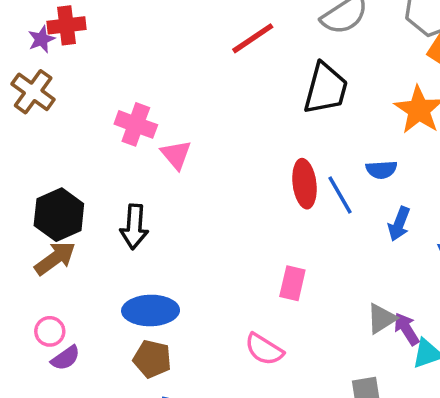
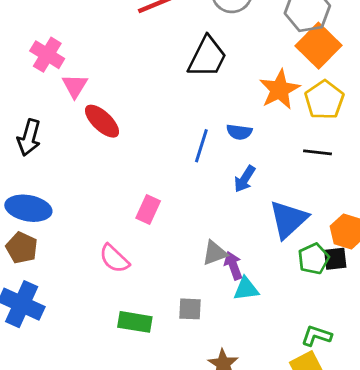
red ellipse: (305, 184) -> (102, 121), moved, turned -51
blue line: (340, 195) -> (201, 146), turned 36

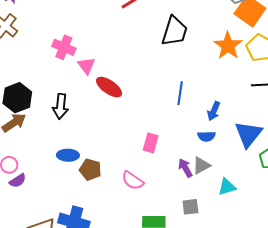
blue semicircle: (239, 132) -> (206, 136), moved
blue ellipse: (28, 208) -> (68, 155), size x0.7
brown pentagon: (22, 248) -> (90, 170), moved
purple arrow: (233, 266) -> (185, 168), moved

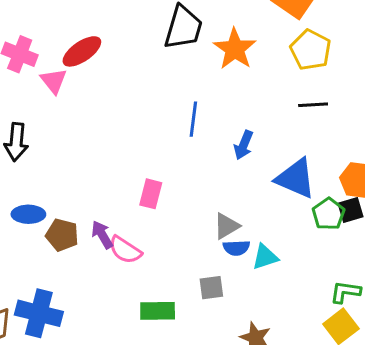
orange star: (228, 46) -> (235, 49), moved
red ellipse: (109, 87) -> (82, 51), moved, turned -68
blue triangle: (248, 134) -> (296, 178), turned -44
blue semicircle: (206, 136) -> (236, 248), moved
purple arrow: (185, 168) -> (102, 235), moved

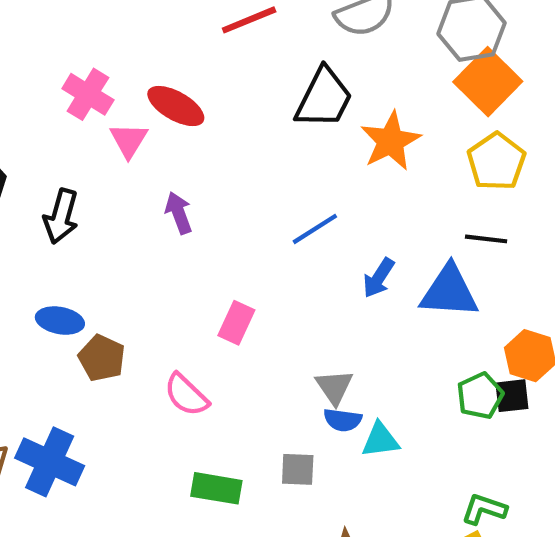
red ellipse: (82, 51) -> (176, 106), turned 54
blue line: (193, 119) -> (315, 229), turned 40
blue triangle: (296, 178) -> (449, 292), moved, turned -30
gray triangle: (226, 226) -> (334, 387), turned -44
purple arrow: (102, 235) -> (179, 213), moved

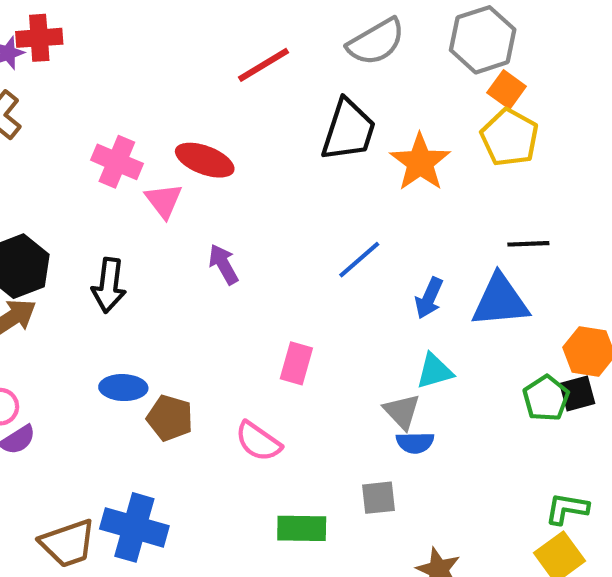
orange square: (488, 82) -> (507, 89), size x0.6
yellow pentagon: (496, 162) -> (510, 138), moved
cyan triangle: (380, 440) -> (435, 371), moved

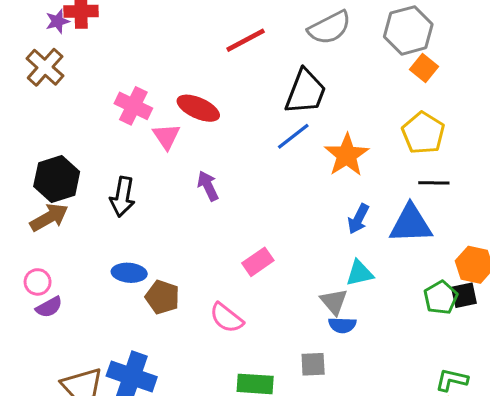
yellow pentagon: (510, 138) -> (423, 133), moved
orange star: (420, 162) -> (347, 155), moved
blue line: (359, 260) -> (293, 136), moved
pink rectangle: (296, 363) -> (258, 262), turned 36

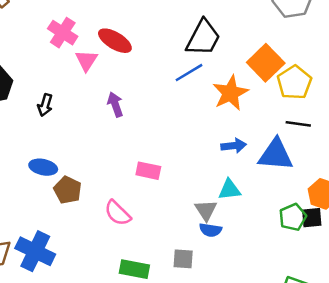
orange square: (424, 68) -> (266, 63), moved, size x1.6
black arrow: (123, 197) -> (45, 105), size x0.7
blue arrow: (358, 219) -> (234, 146), turned -130
pink rectangle: (258, 262) -> (148, 171), turned 40

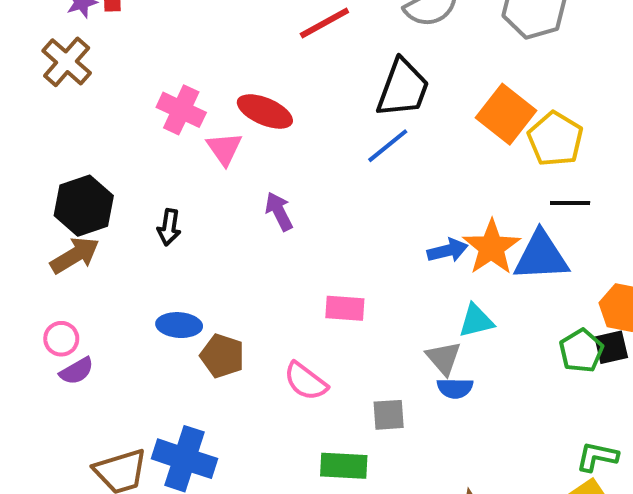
orange star: (230, 93) -> (491, 247), moved
blue arrow: (234, 146) -> (448, 250), moved
gray square: (183, 259) -> (389, 415), moved

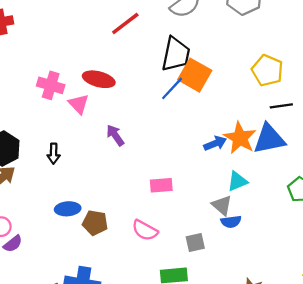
orange square: (506, 114) -> (195, 75), moved

